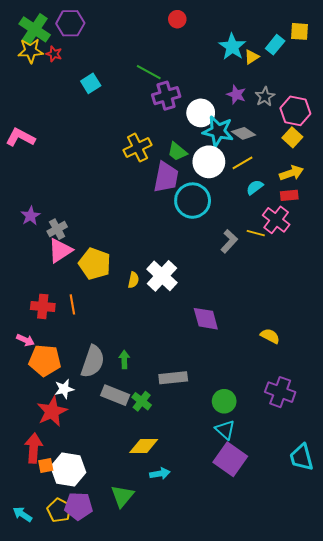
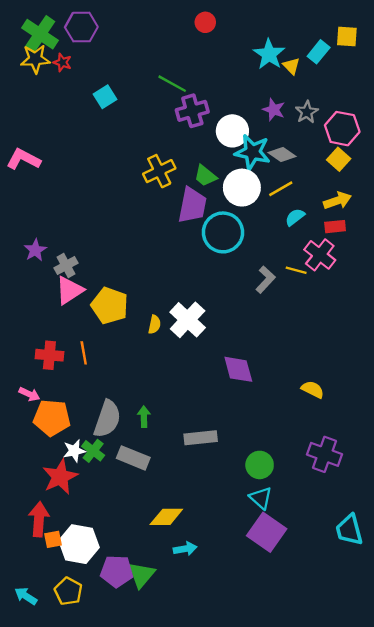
yellow triangle: (252, 57) -> (291, 66), turned -42
green cross: (142, 401) -> (93, 451), moved
purple pentagon: (78, 506) -> (117, 571), moved

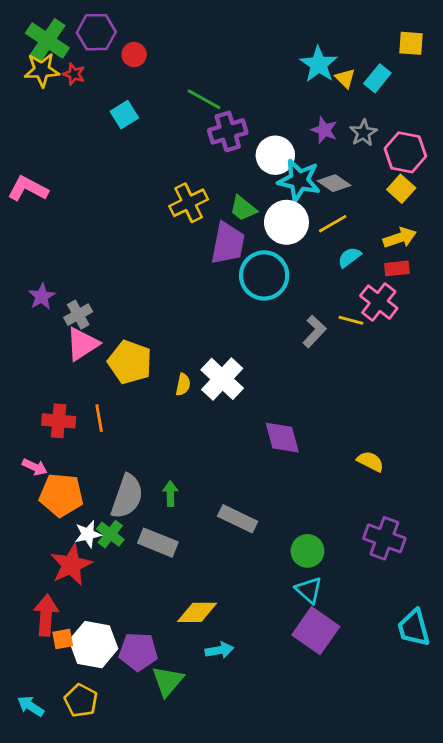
red circle: (205, 22) -> (134, 55), moved
cyan rectangle: (319, 52) -> (377, 78), moved
gray rectangle: (201, 438) -> (238, 519), turned 32
purple pentagon: (117, 571) -> (138, 652), moved

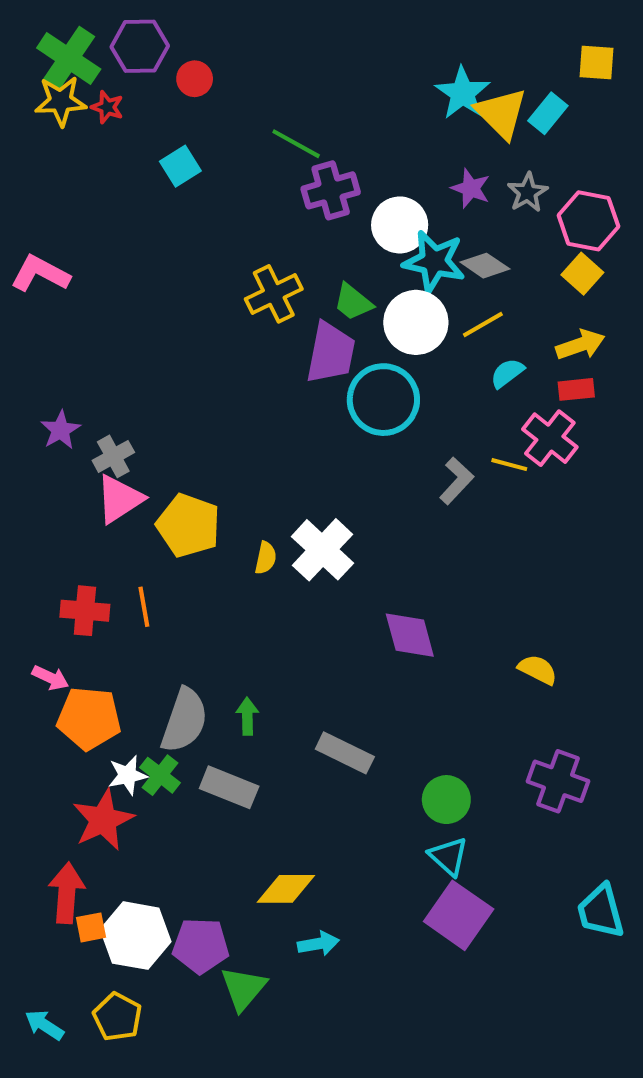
yellow triangle: (345, 78) -> (501, 113), size x1.8

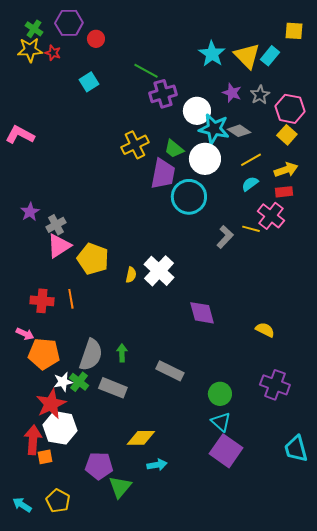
green cross: (69, 58) -> (34, 29), size x0.6
cyan star: (463, 93) -> (212, 54), moved
yellow line: (483, 324) -> (251, 160), moved
white hexagon: (136, 936) -> (60, 428), moved

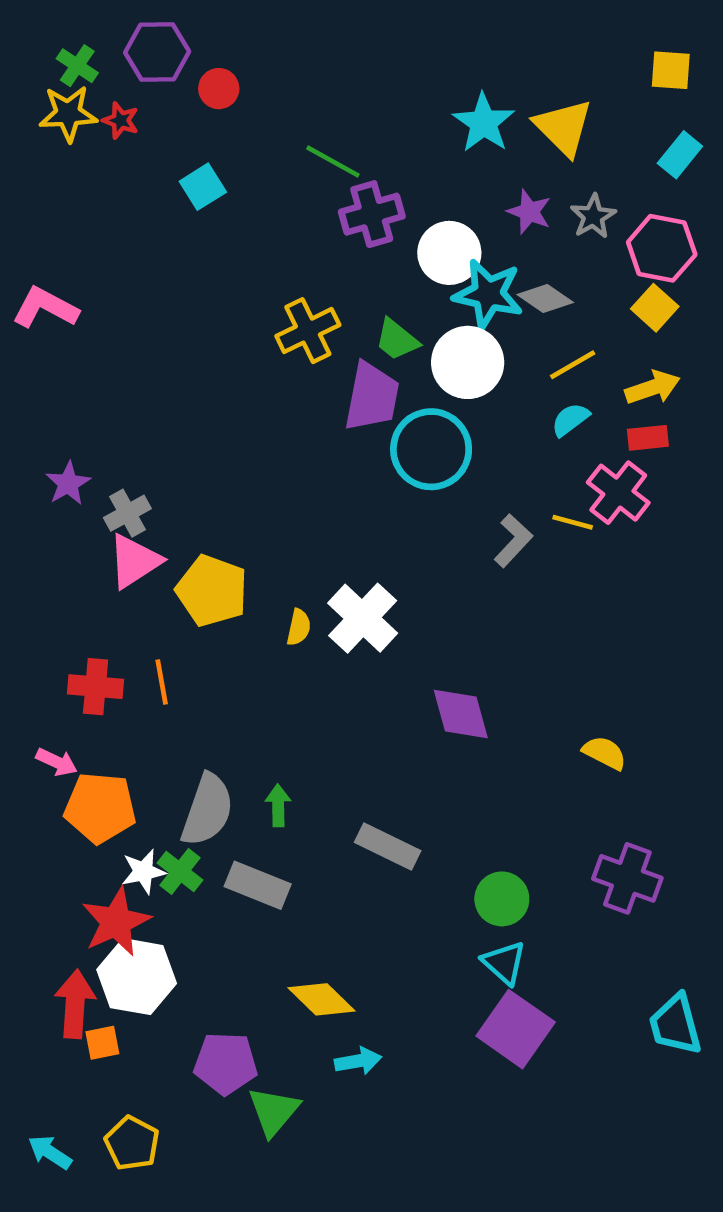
cyan rectangle: (270, 56) -> (680, 155), moved
yellow diamond: (141, 438) -> (322, 999), turned 44

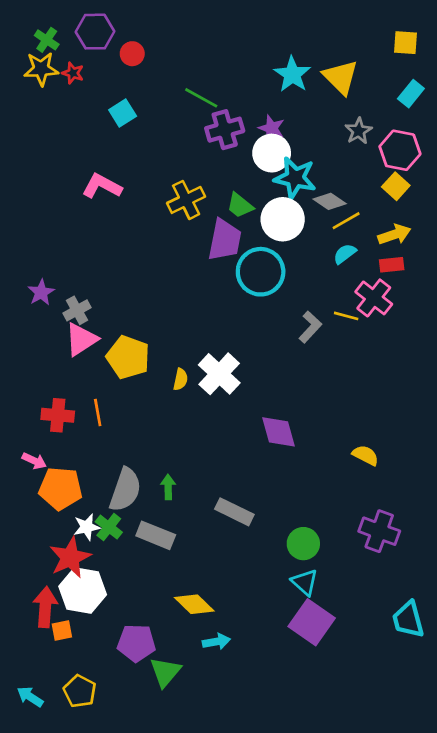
purple star: (529, 212) -> (272, 128), moved
gray diamond: (545, 299) -> (330, 201), moved
pink L-shape: (45, 308) -> (102, 186), moved

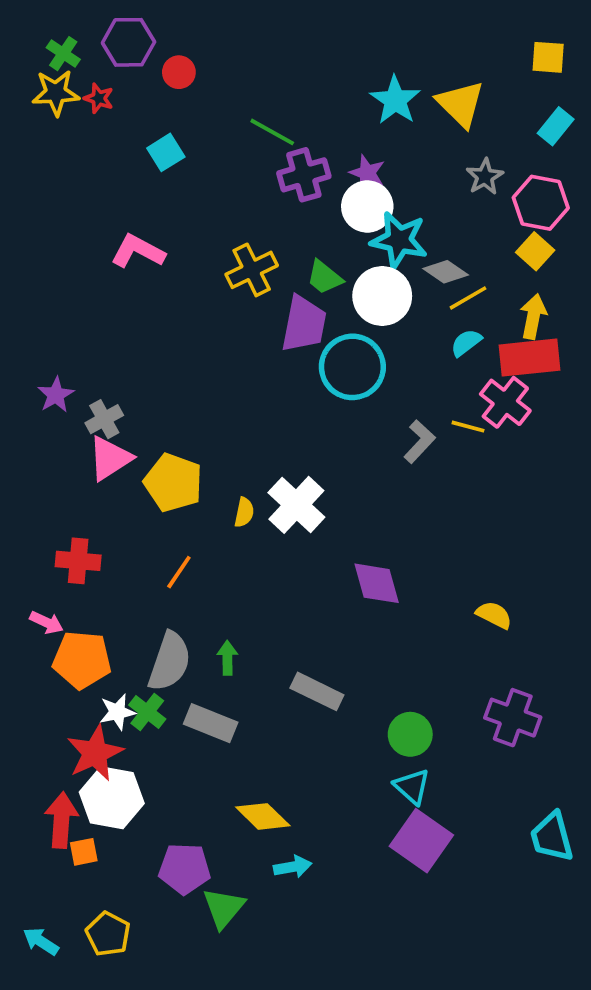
yellow arrow: (394, 234) -> (533, 317), turned -60
red rectangle: (392, 265) -> (530, 358), size x1.8
orange line: (98, 412) -> (179, 572), moved, turned 44

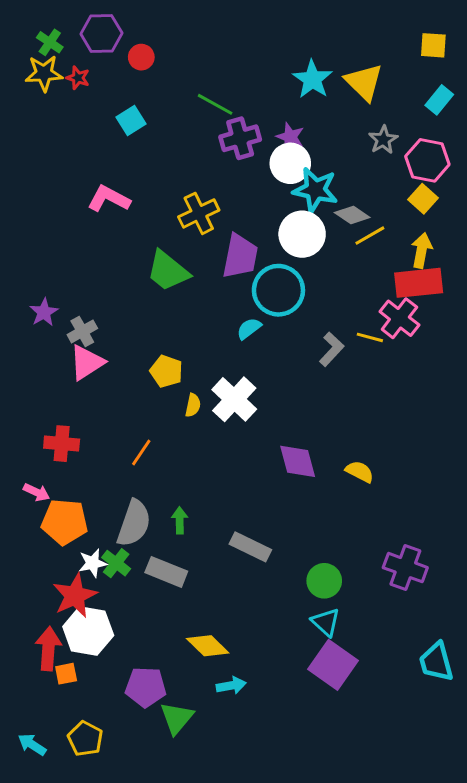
green trapezoid: (324, 277) -> (168, 271), moved, size x1.5
cyan semicircle: (466, 343) -> (249, 329), moved
yellow pentagon: (173, 483) -> (166, 371), moved, size x0.7
yellow semicircle: (494, 615) -> (360, 472), moved

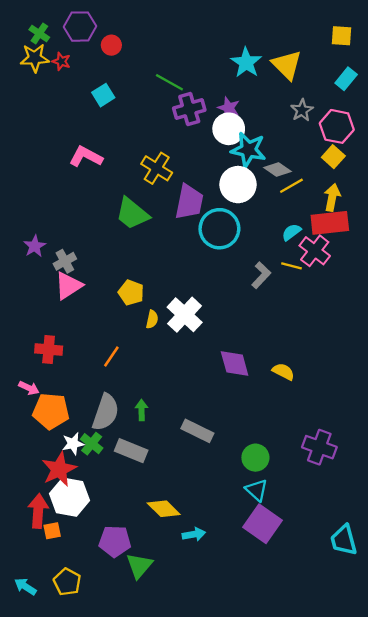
yellow cross: (199, 213) -> (157, 168), turned -32
cyan semicircle: (249, 329) -> (291, 232), moved
cyan trapezoid: (436, 662) -> (344, 540), moved
cyan arrow: (231, 686) -> (194, 534), moved

